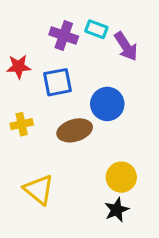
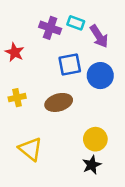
red star: (19, 67) -> (15, 52), turned 30
blue square: (57, 82) -> (70, 65), moved
blue circle: (107, 104) -> (100, 76), moved

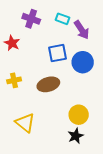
purple cross: (50, 28) -> (31, 19), moved

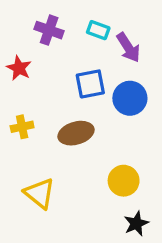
black star: (76, 136) -> (136, 223), moved

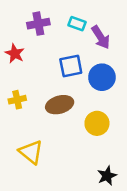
purple cross: (49, 30) -> (38, 24), turned -30
yellow circle: (124, 181) -> (97, 123), moved

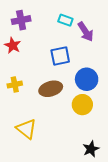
purple cross: (38, 24) -> (21, 20), moved
blue circle: (102, 77) -> (87, 79), moved

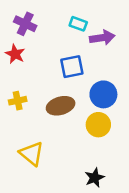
purple cross: (21, 20) -> (25, 24), turned 36
purple arrow: (86, 32) -> (102, 38), turned -66
black star: (91, 149) -> (95, 178), moved

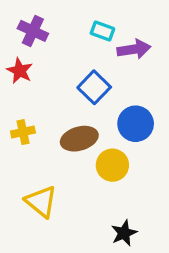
blue square: (72, 67) -> (94, 87), turned -35
yellow circle: (98, 125) -> (112, 165), moved

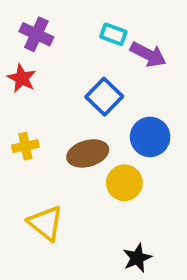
purple arrow: (134, 49) -> (148, 54), turned 36

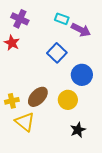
yellow cross: (25, 146) -> (12, 101), moved
brown ellipse: (88, 153) -> (38, 97), moved, turned -30
black star: (137, 258) -> (78, 130), moved

